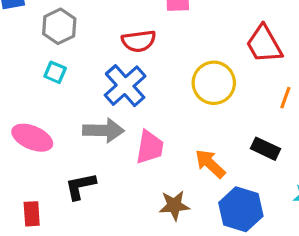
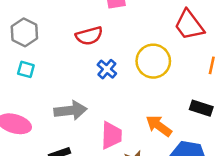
blue cross: (125, 86) -> (107, 69), moved, size x0.6
pink trapezoid: (150, 147) -> (111, 135), moved

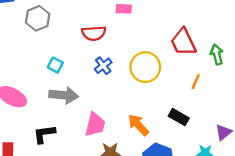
cyan square: (26, 69) -> (55, 65), moved

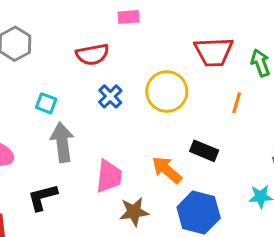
red trapezoid: (183, 42) -> (214, 52), turned -60
gray arrow: (64, 95) -> (62, 142), turned -96
black rectangle: (179, 117) -> (204, 151), moved

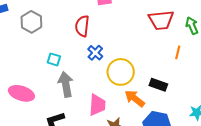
red semicircle: (92, 54) -> (82, 26), turned 110
yellow circle: (167, 92) -> (121, 72), moved

